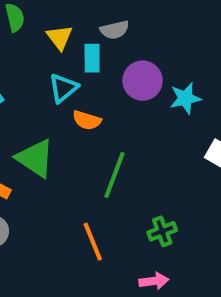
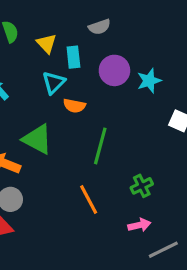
gray semicircle: (115, 30) -> (100, 27), moved

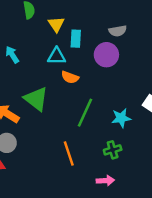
gray semicircle: (100, 27) -> (118, 31), moved
cyan star: (149, 81) -> (121, 118), moved
cyan triangle: (54, 83) -> (57, 56), turned 36

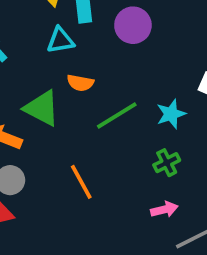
orange semicircle: (70, 77) -> (80, 83), moved
green line: (85, 113) -> (117, 115), turned 44
orange line: (69, 153) -> (81, 182), moved

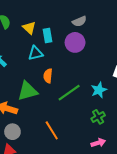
orange semicircle: (80, 83) -> (48, 76), turned 88
green triangle: (42, 108) -> (28, 91), turned -40

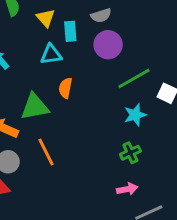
gray semicircle: (79, 21) -> (101, 16), moved
green line: (69, 93) -> (134, 78), moved
orange line: (52, 130) -> (46, 152), moved

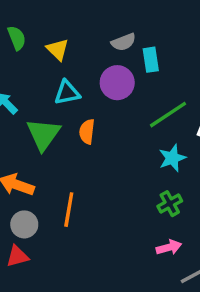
cyan rectangle: (70, 31) -> (151, 60), moved
purple circle: (108, 45) -> (117, 83), moved
green triangle: (35, 107) -> (43, 134), moved, turned -40
orange line: (46, 152) -> (69, 210), turned 40

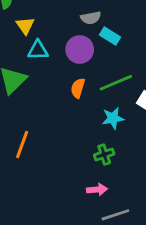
yellow triangle: (58, 49) -> (25, 26), moved
cyan rectangle: (151, 60) -> (110, 36), turned -60
orange semicircle: (87, 132) -> (78, 88), moved

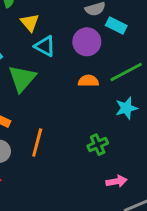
cyan triangle: (38, 50) -> (45, 46), turned 35
orange semicircle: (78, 88) -> (88, 81), turned 78
green cross: (104, 155) -> (98, 145), moved

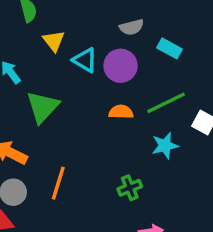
cyan rectangle: (116, 26) -> (170, 48), moved
cyan triangle: (45, 46) -> (85, 60), moved

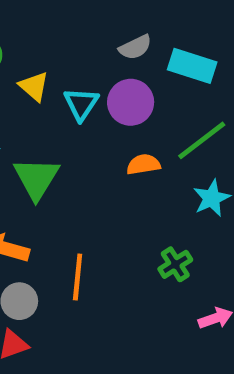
cyan rectangle: (170, 48) -> (192, 66), size x1.4
cyan triangle: (85, 60) -> (81, 104), turned 44

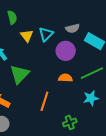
cyan triangle: (81, 104) -> (46, 34), moved
orange line: (78, 277) -> (44, 101), moved

